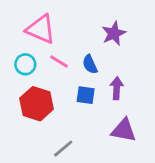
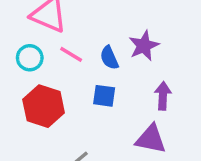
purple star: (114, 33) -> (144, 46), moved
purple arrow: (117, 88) -> (163, 96), moved

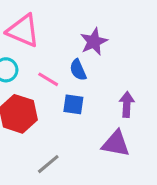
purple star: (144, 46) -> (94, 42), moved
pink line: (71, 54) -> (48, 79), moved

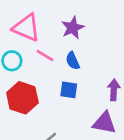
purple star: (94, 42) -> (73, 28), moved
pink line: (48, 79) -> (45, 55), moved

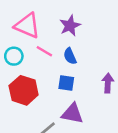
purple triangle: (104, 123) -> (72, 113), moved

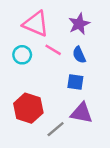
red hexagon: (24, 90) -> (28, 108), moved

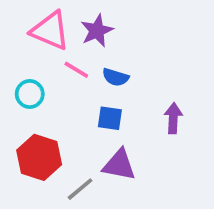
purple star: (79, 24) -> (97, 31), moved
cyan circle: (22, 55) -> (30, 94), moved
blue semicircle: (79, 55) -> (115, 77), turned -49

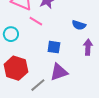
blue semicircle: (115, 77) -> (79, 25), moved
purple triangle: (119, 165) -> (59, 72), turned -30

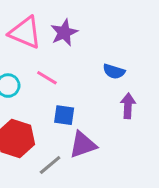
pink line: (36, 21) -> (47, 78), moved
blue square: (54, 47) -> (64, 115), moved

